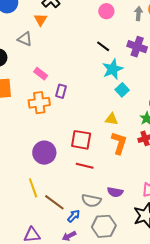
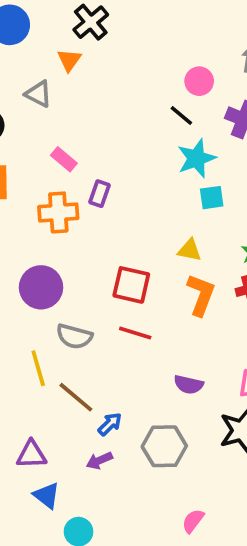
pink circle: (106, 11) -> (199, 81), moved
cyan square: (122, 90) -> (212, 198), turned 32
purple circle: (44, 153) -> (41, 287), moved
gray semicircle: (91, 201) -> (74, 336), moved

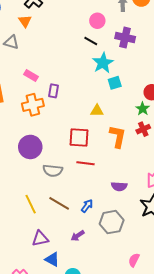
yellow triangle: (190, 250) -> (97, 111), moved
yellow line: (38, 368) -> (31, 204), moved
blue arrow: (110, 424) -> (87, 206), moved

